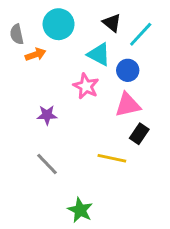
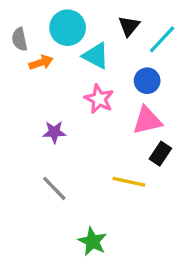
black triangle: (112, 23) -> (129, 26), turned 30
cyan triangle: (99, 54) -> (96, 56), moved

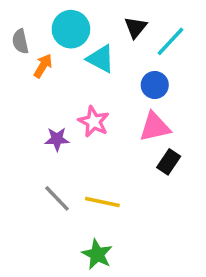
orange arrow: (41, 62) -> (43, 66), turned -40
pink star: (99, 99) -> (94, 122), moved
yellow line: (129, 182) -> (102, 202), moved

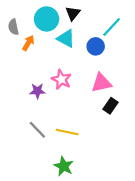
black triangle: (136, 27) -> (73, 13), moved
blue circle: (155, 85) -> (96, 46), moved

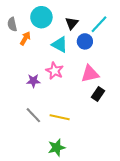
black triangle: (73, 13) -> (72, 23), moved
cyan triangle: (66, 38) -> (60, 44), moved
green star: (64, 166) -> (57, 148), turned 30

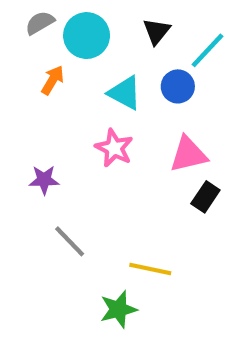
black triangle: (72, 23) -> (157, 31), moved
gray semicircle: (12, 24) -> (40, 23), moved, turned 72
purple star: (33, 81) -> (44, 180), moved
yellow line: (60, 117) -> (150, 269), moved

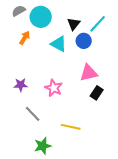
black triangle: (157, 31) -> (74, 24), moved
pink star: (114, 148) -> (54, 88), moved
green star: (118, 309) -> (43, 146), moved

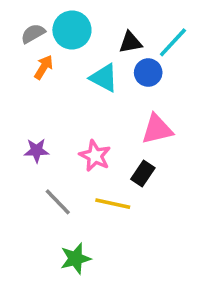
gray semicircle: (19, 11) -> (33, 34), moved
black triangle: (74, 24) -> (130, 42), turned 40
black rectangle: (97, 93) -> (143, 174), moved
yellow line: (71, 127) -> (113, 204), moved

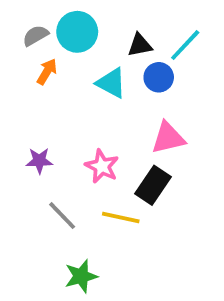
black rectangle: (143, 174) -> (153, 185), size x1.4

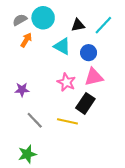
blue circle: (159, 77) -> (89, 53), moved
pink star: (102, 166) -> (66, 82), moved
green star: (81, 276) -> (27, 154), moved

